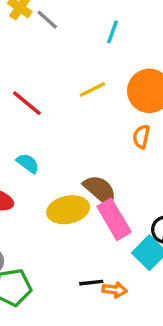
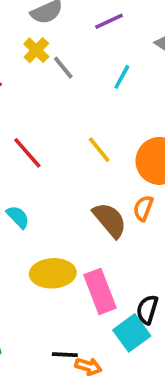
cyan line: (112, 32) -> (122, 77), moved
yellow line: (92, 90) -> (99, 150), turned 68
brown semicircle: (100, 190) -> (110, 220), moved

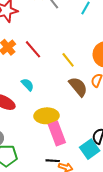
yellow line: (99, 150) -> (68, 60), moved
pink rectangle: (100, 291) -> (57, 133), moved

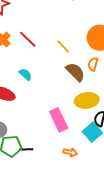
yellow ellipse: (46, 116) -> (87, 100), moved
black line: (53, 161) -> (26, 149), moved

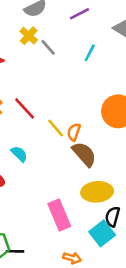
yellow line: (63, 47) -> (56, 128), moved
orange semicircle: (93, 64) -> (74, 132), moved

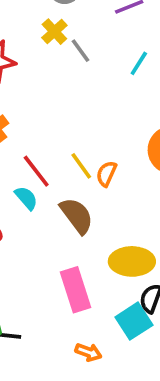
red line: (25, 108) -> (36, 171), moved
brown semicircle: (84, 154) -> (77, 216), moved

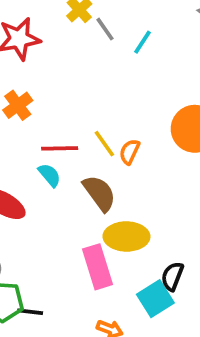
cyan line: (139, 63) -> (143, 42), moved
red line: (36, 171) -> (60, 148), turned -54
yellow ellipse: (132, 261) -> (126, 236), moved

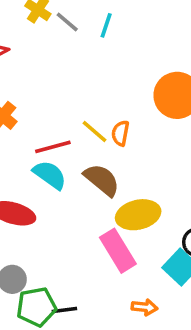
cyan semicircle: (50, 175) -> (50, 175), size x1.4

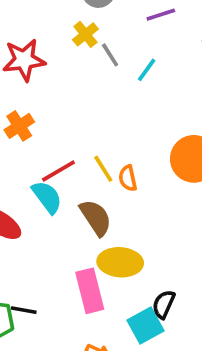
orange semicircle: (120, 133) -> (128, 178), turned -40
red line: (53, 147) -> (58, 171), turned -32
black line: (64, 310) -> (24, 310), moved

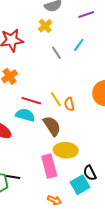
gray line: (110, 55) -> (56, 53), moved
red line: (58, 171) -> (31, 101), turned 48
cyan semicircle: (47, 197) -> (25, 115), turned -36
black semicircle: (164, 304) -> (90, 173), turned -49

